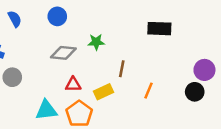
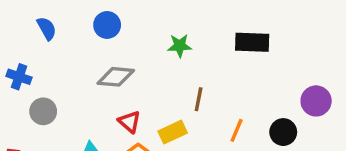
green star: (96, 42) -> (180, 46), moved
red triangle: (73, 85) -> (130, 122), turned 42
black circle: (195, 92) -> (283, 132), moved

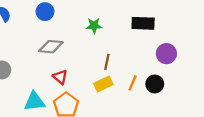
purple circle: (316, 101) -> (166, 54), moved
yellow rectangle: (173, 132) -> (103, 84), moved
black circle: (283, 132) -> (155, 84), moved

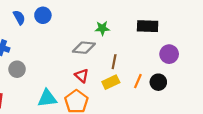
blue circle: (45, 12) -> (43, 15), moved
gray diamond: (51, 47) -> (84, 48), moved
red triangle: (60, 77) -> (82, 76), moved

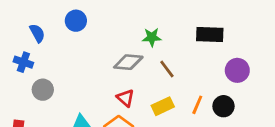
blue semicircle: (19, 17) -> (37, 33), moved
brown line: (114, 62) -> (167, 69), moved, turned -48

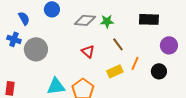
gray diamond: (128, 62) -> (85, 20), moved
gray circle: (43, 90) -> (36, 49), moved, size x1.5
red triangle: (126, 98) -> (88, 51), moved
orange line: (197, 105) -> (135, 63), moved

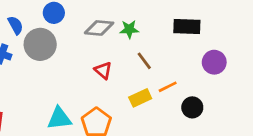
gray circle: (36, 49) -> (40, 44), moved
orange line: (135, 63) -> (168, 87), turned 40
black circle: (159, 71) -> (192, 107), moved

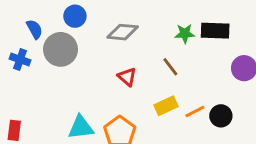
green star: (129, 29) -> (185, 34), moved
orange line: (168, 87) -> (195, 112), moved

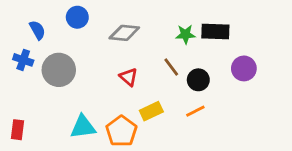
gray circle: (61, 49) -> (59, 70), moved
yellow rectangle: (166, 106) -> (151, 111), moved
black circle: (221, 116) -> (198, 80), moved

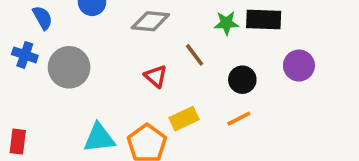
brown line: (171, 67) -> (195, 55), moved

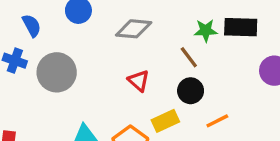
brown line: (195, 55) -> (189, 57), moved
black circle: (242, 80) -> (191, 91), moved

